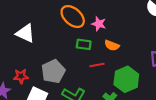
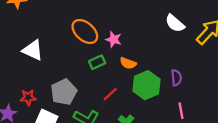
green rectangle: (84, 44) -> (97, 62), turned -32
red line: (97, 65) -> (110, 94), moved, turned -32
green hexagon: (126, 79) -> (146, 85), moved

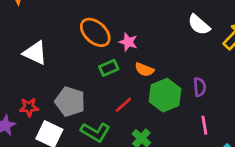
gray pentagon: (64, 92) -> (70, 102), turned -30

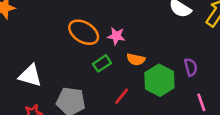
white triangle: (35, 53) -> (30, 75), moved

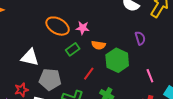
purple semicircle: (191, 67) -> (140, 38), moved
white triangle: (30, 75) -> (30, 57), moved

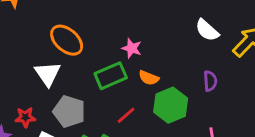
orange ellipse: (58, 26) -> (67, 40), moved
green rectangle: (73, 49) -> (111, 76), size x1.5
white triangle: (30, 57) -> (48, 74), turned 30

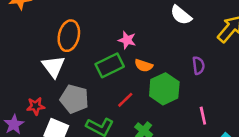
white semicircle: (207, 30) -> (181, 15), moved
orange ellipse: (67, 40) -> (69, 36), turned 64

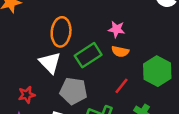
green rectangle: (110, 65) -> (88, 55), moved
orange semicircle: (144, 65) -> (120, 51), moved
red star: (36, 106) -> (27, 95), moved

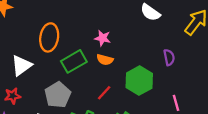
white triangle: (50, 63) -> (21, 65), moved, turned 35
gray pentagon: (73, 91) -> (58, 95), turned 30

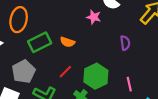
pink star: (103, 38) -> (94, 17), moved
green hexagon: (139, 81) -> (96, 76), moved

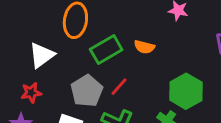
red line: (65, 72) -> (119, 87), moved

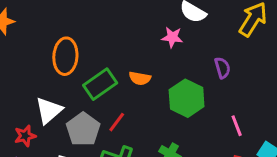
white triangle: (42, 55) -> (49, 110), moved
green hexagon: (186, 91) -> (187, 98), moved

